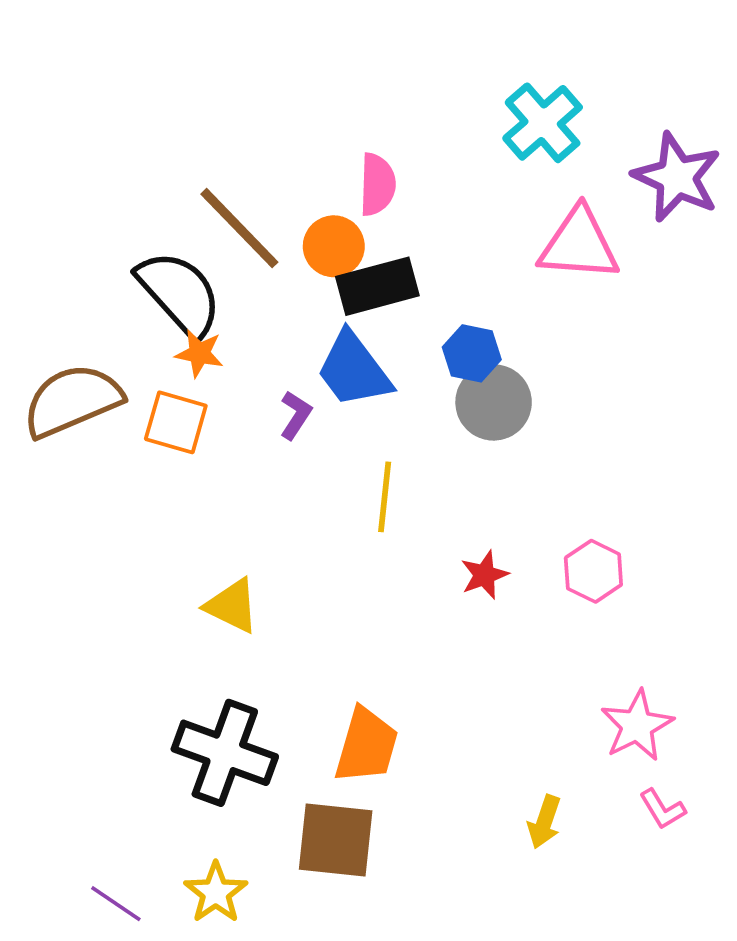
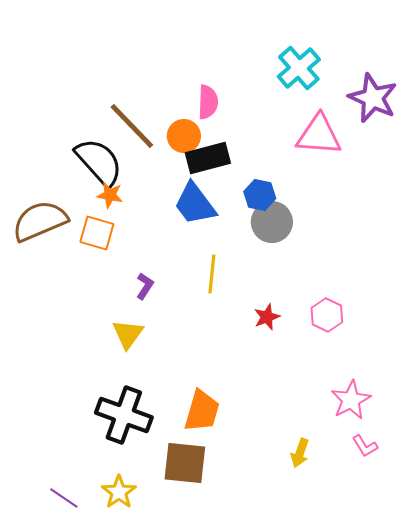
purple L-shape: (296, 415) -> (145, 286), moved
yellow triangle: (232, 606) -> (128, 334), turned 40

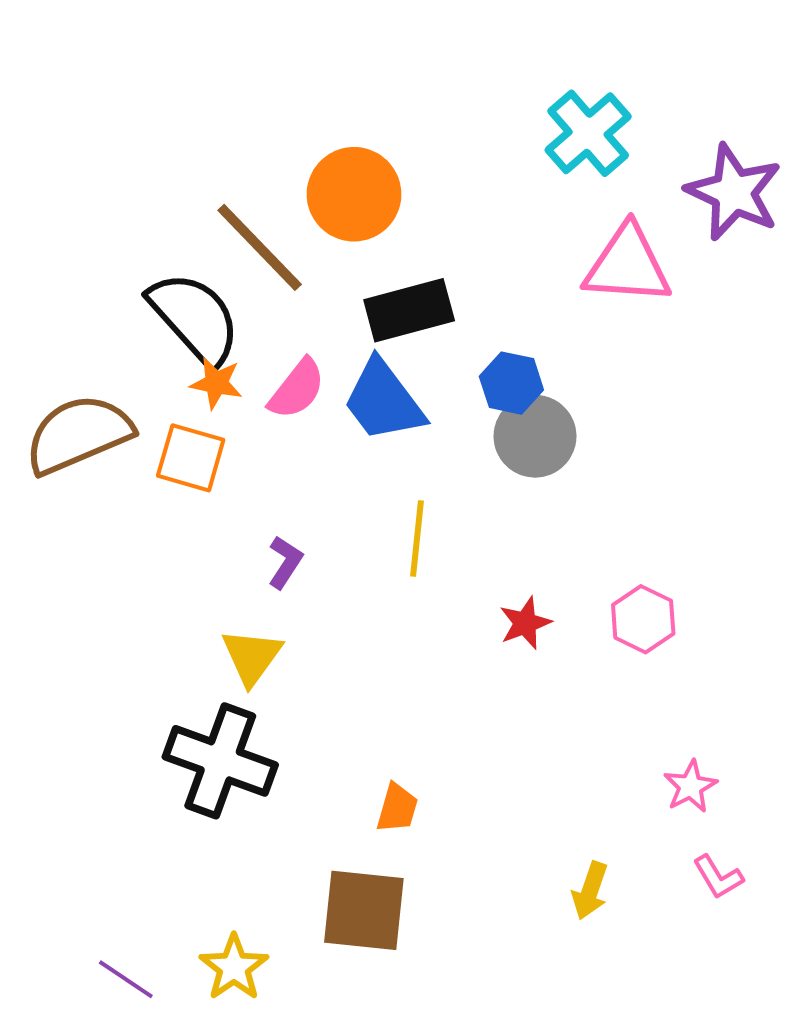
pink semicircle: (208, 102) -> (297, 389), moved, turned 36
orange circle: (184, 136) -> (354, 194), moved, size x1.4
pink star: (351, 400) -> (690, 786), size x0.7
orange trapezoid: (202, 411) -> (397, 808), size x0.6
black cross: (124, 415) -> (220, 761), moved

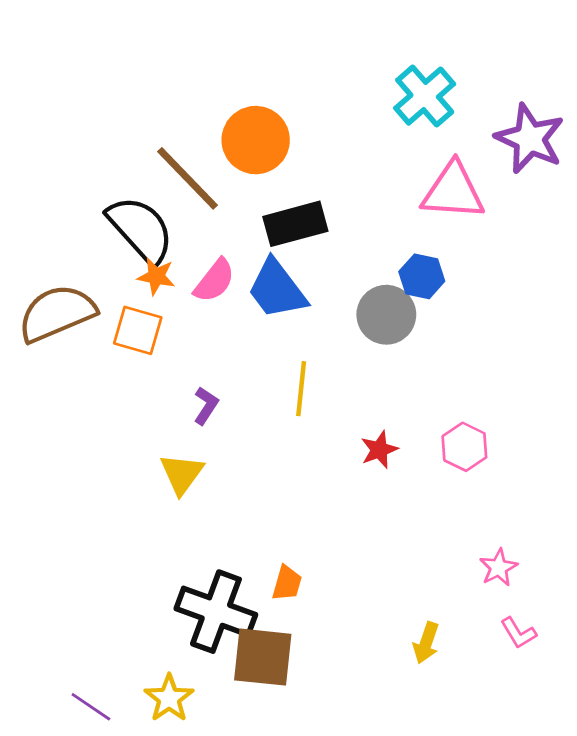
blue hexagon: (511, 383) -> (422, 276), moved
black cross: (220, 761) -> (216, 612), moved

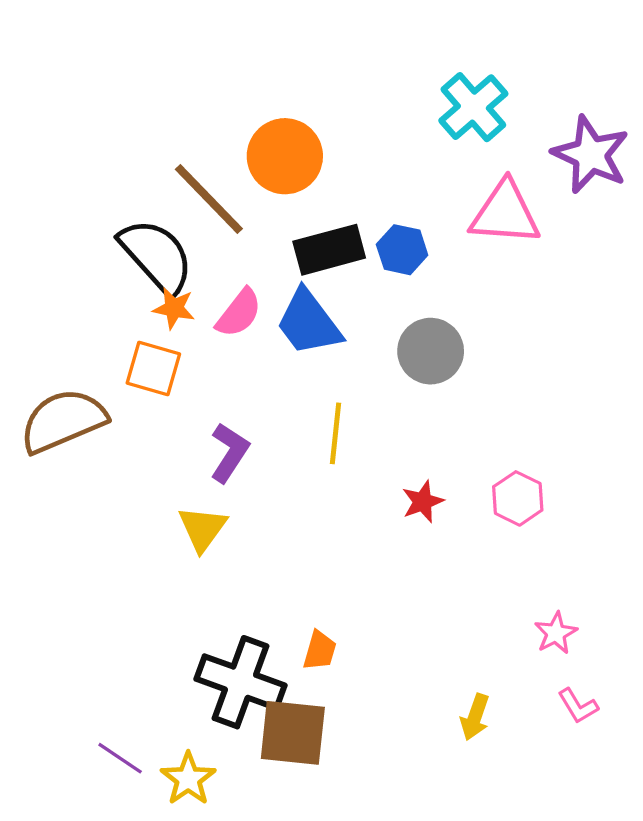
blue hexagon: (422, 276) -> (402, 250), moved
brown semicircle: (57, 313) -> (63, 421), moved
purple L-shape: (206, 406) -> (229, 452), size x1.4
purple line: (91, 707) -> (120, 758), moved

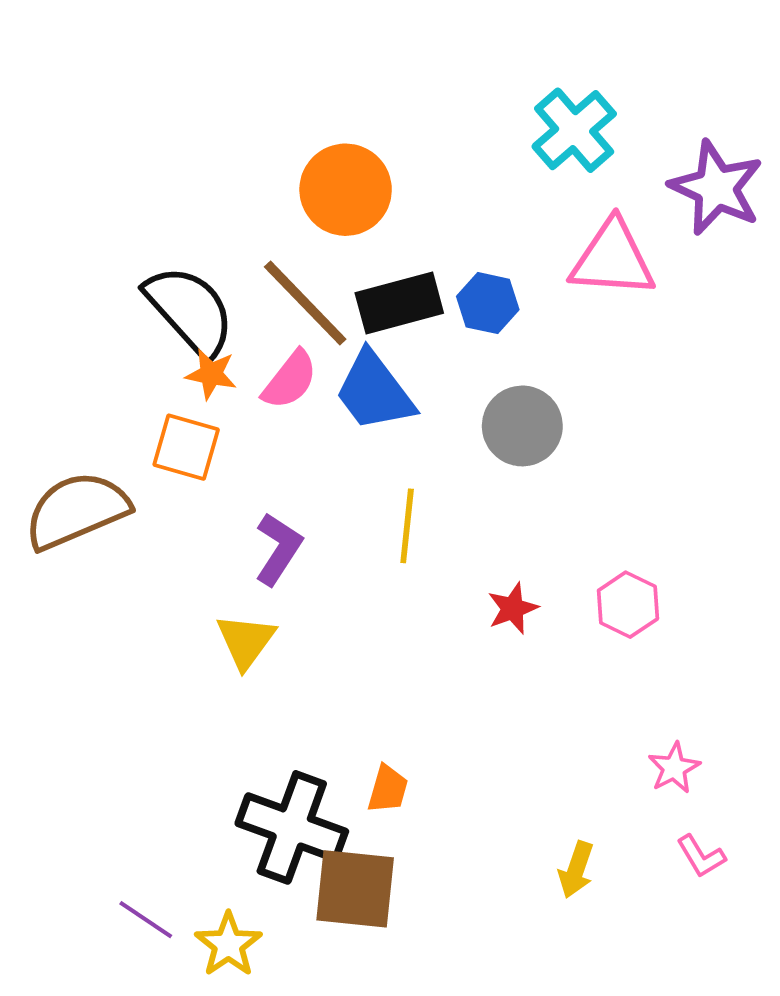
brown line: (209, 199) -> (305, 303), moved

